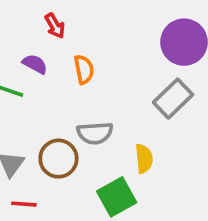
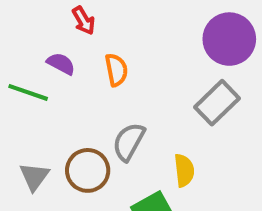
gray semicircle: (95, 133) -> (129, 142), turned 123

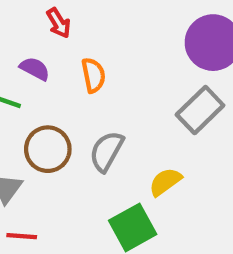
brown circle: (88, 170) -> (48, 149), moved
yellow semicircle: (184, 170) -> (165, 182), turned -120

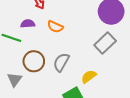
purple semicircle: (35, 69) -> (28, 24), turned -32
orange semicircle: (93, 75) -> (55, 27), turned 126

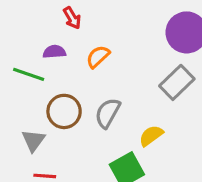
orange semicircle: (55, 27) -> (98, 57), turned 112

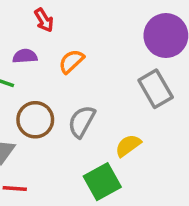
gray rectangle: (177, 82) -> (156, 89), turned -76

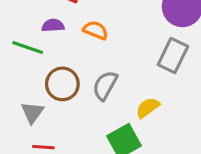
orange semicircle: (71, 61) -> (96, 30), turned 65
gray rectangle: (156, 89) -> (173, 55), turned 56

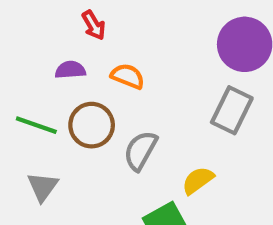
green line: (28, 48) -> (36, 125), moved
brown circle: (62, 84) -> (92, 125), moved

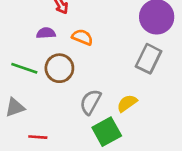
gray semicircle: (140, 151) -> (90, 102), moved
gray triangle: (43, 187) -> (15, 107), moved, turned 35

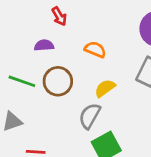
orange semicircle: (82, 37) -> (95, 49), moved
yellow semicircle: (127, 103) -> (105, 88), moved

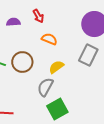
red arrow: (59, 16) -> (38, 16), moved
purple semicircle: (44, 45) -> (13, 22), moved

